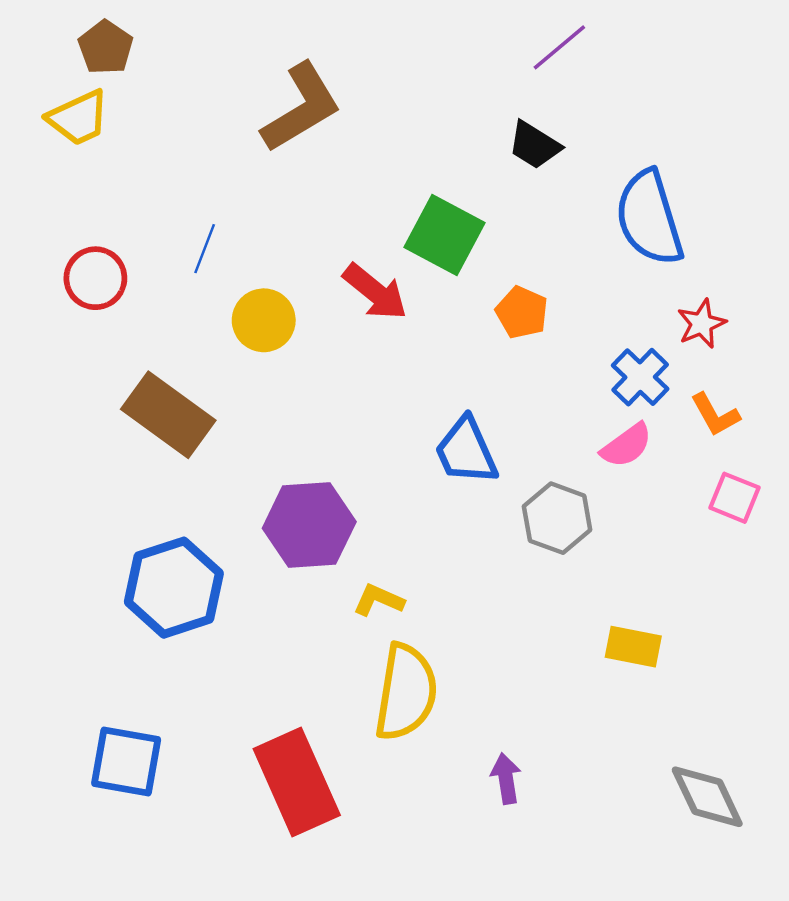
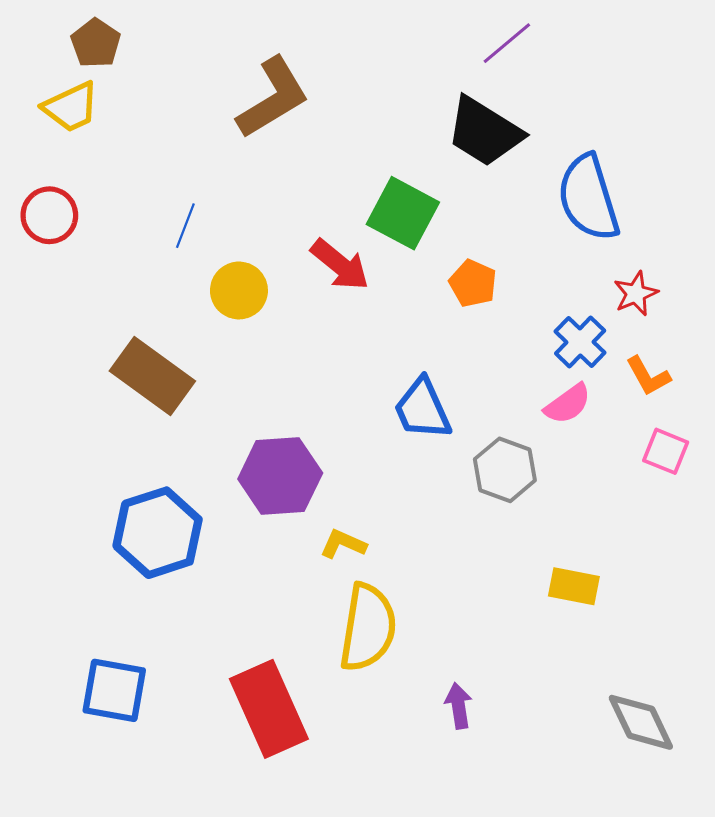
black trapezoid: (534, 145) -> (484, 132), size x1.6
red circle: (95, 278) -> (49, 215), moved

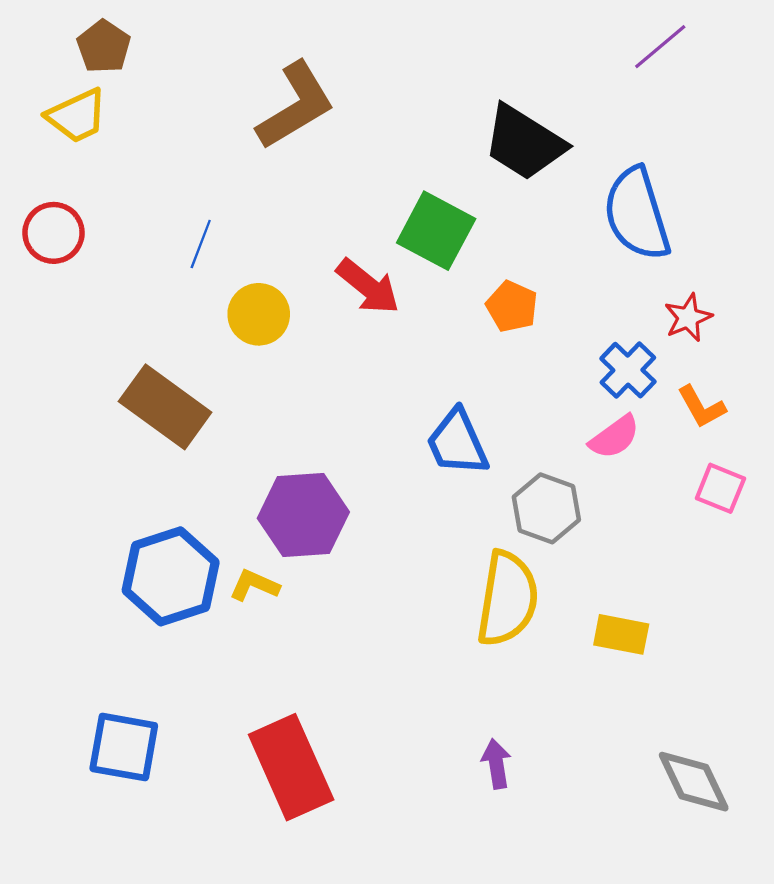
purple line: (507, 43) -> (660, 47), moved
yellow L-shape: (343, 544) -> (254, 585), moved
yellow semicircle: (368, 628) -> (507, 599), moved

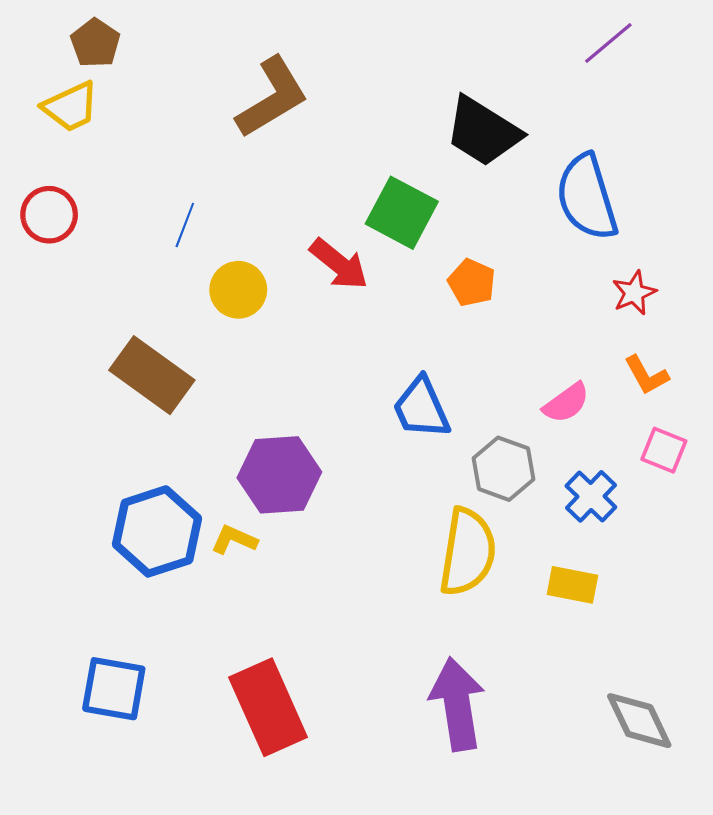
blue cross: (628, 370) -> (591, 496), moved
purple arrow: (496, 764) -> (457, 704), size x2.0

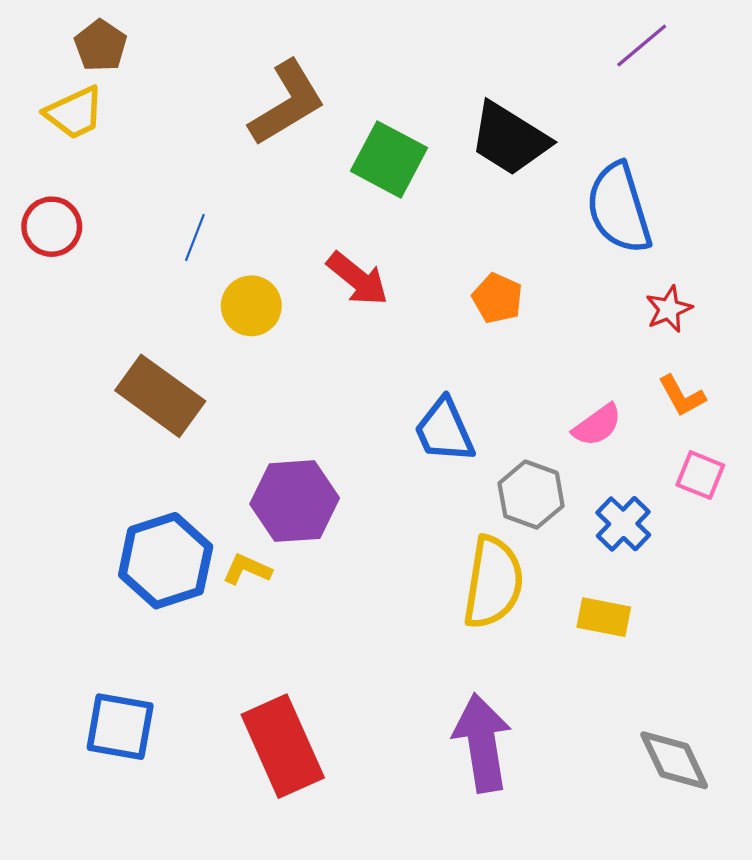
green square: (402, 213) -> (389, 159), moved

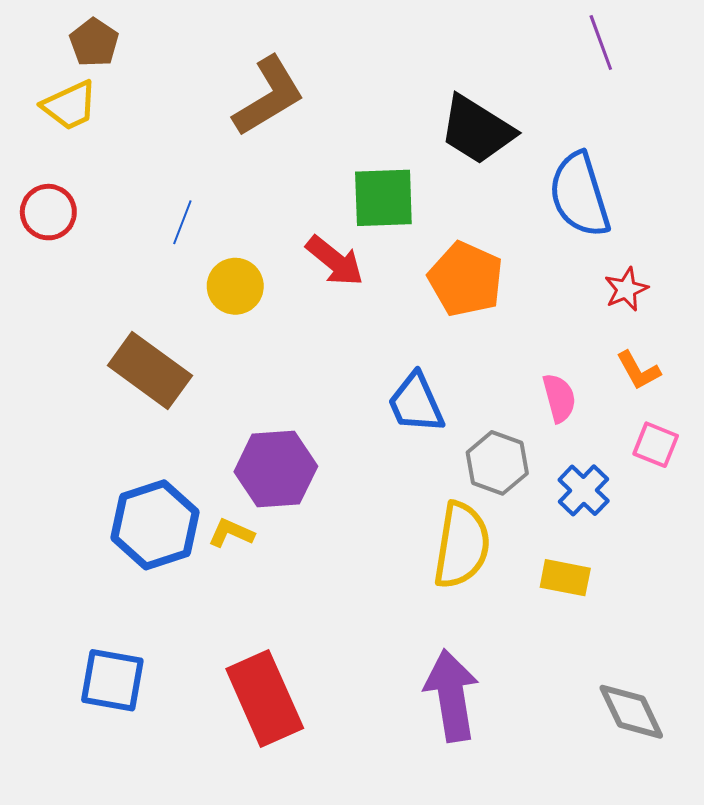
purple line: (642, 46) -> (601, 43), turned -70
green square: (389, 159) -> (383, 198), moved, turned -30
orange pentagon: (497, 298) -> (466, 279), size x1.6
pink semicircle: (597, 425) -> (559, 398), turned -69

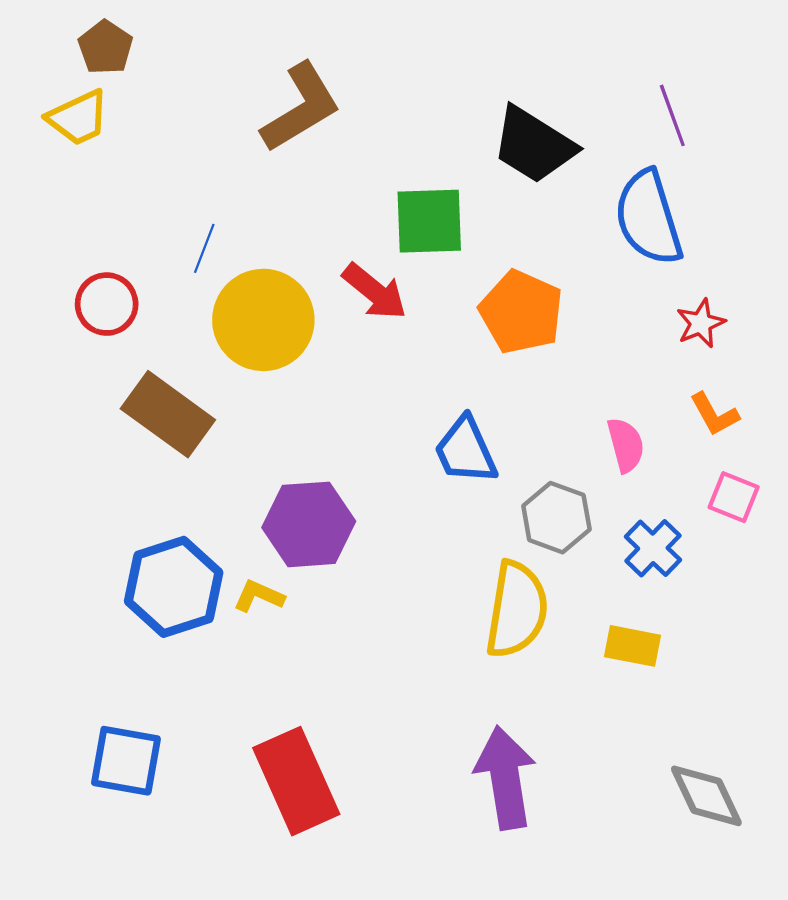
purple line: (601, 43) -> (672, 115), moved
red circle: (48, 212) -> (107, 304), moved
yellow circle: (235, 286) -> (263, 320), size x1.6

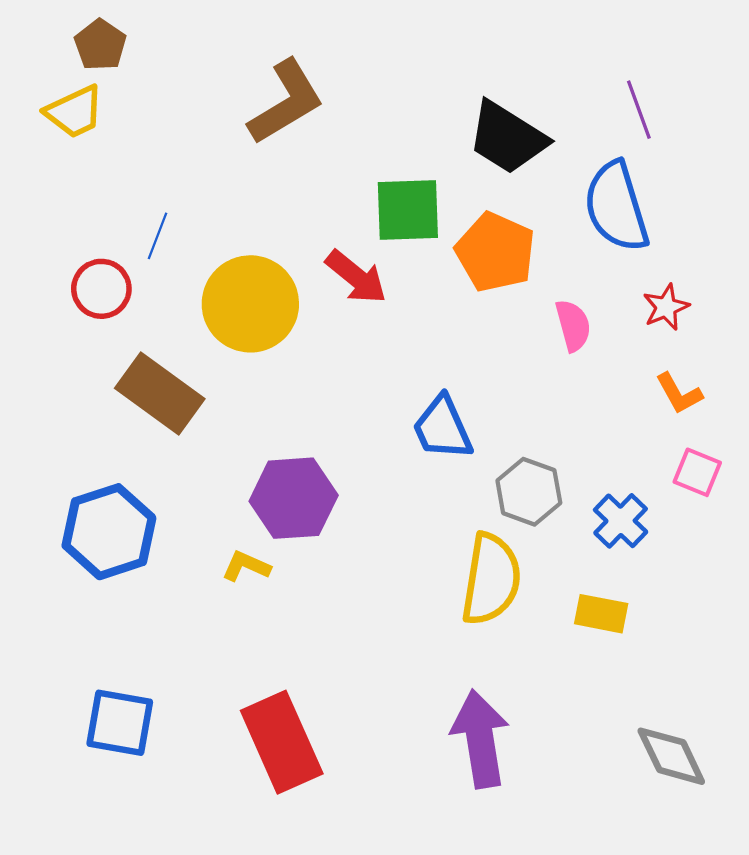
blue line: (204, 248) -> (158, 236), moved
orange pentagon: (521, 312) -> (495, 252), moved
pink semicircle: (626, 445) -> (573, 325), moved
blue hexagon: (174, 587) -> (109, 532), moved

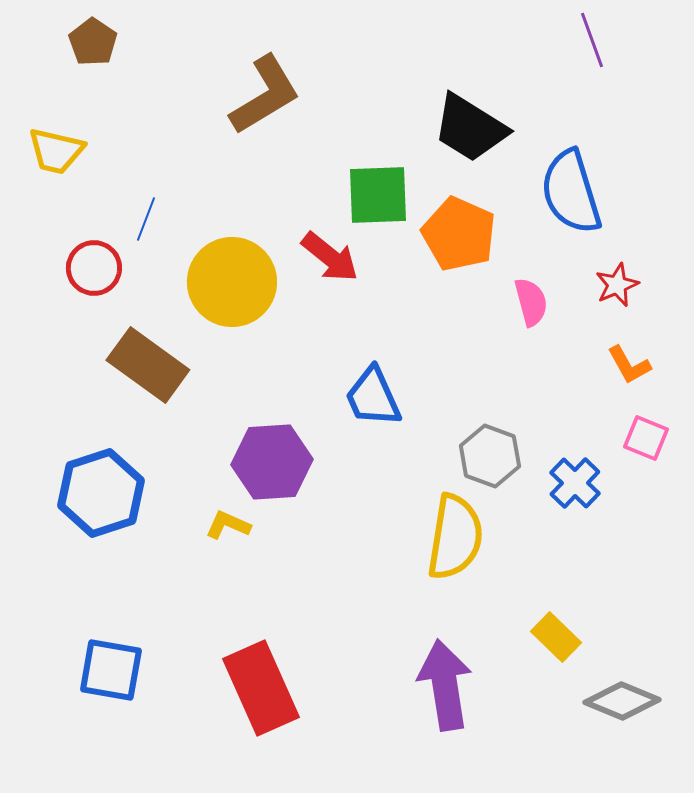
purple line: (639, 110) -> (592, 40), moved
yellow trapezoid: (74, 112) -> (56, 151), moved, turned 38
blue trapezoid: (442, 428) -> (373, 397), moved
yellow rectangle: (601, 614) -> (556, 637), moved, turned 33
gray diamond: (671, 756) -> (622, 701), turned -42

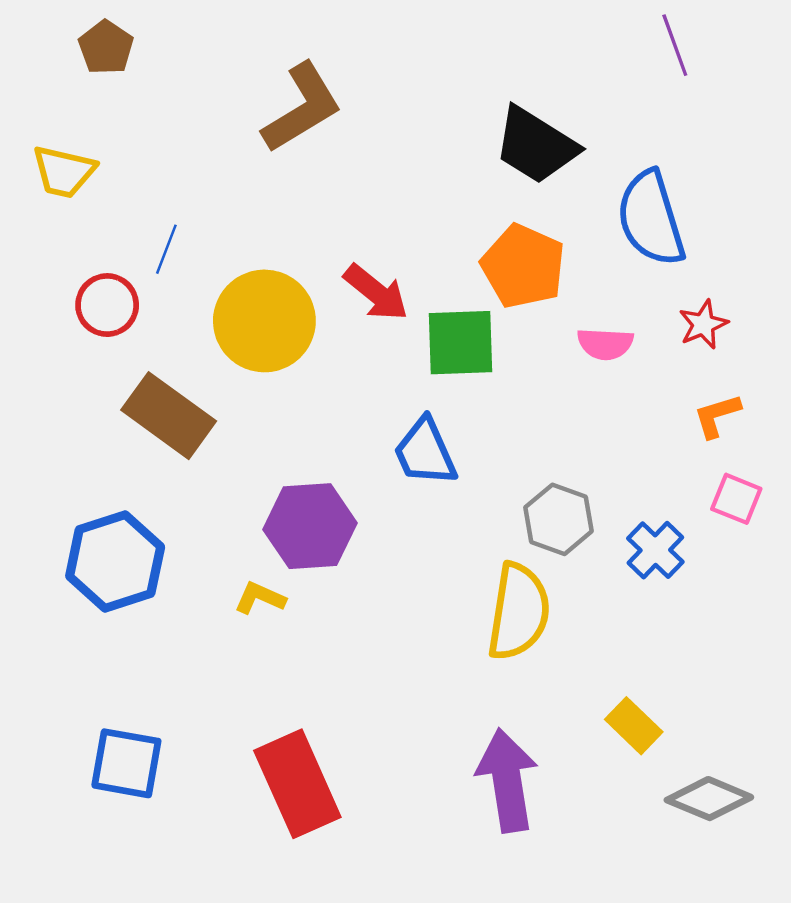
green square: (378, 195) -> (460, 343), moved
pink semicircle: (531, 302) -> (605, 344), turned 108
orange L-shape: (629, 365) -> (717, 416), turned 102

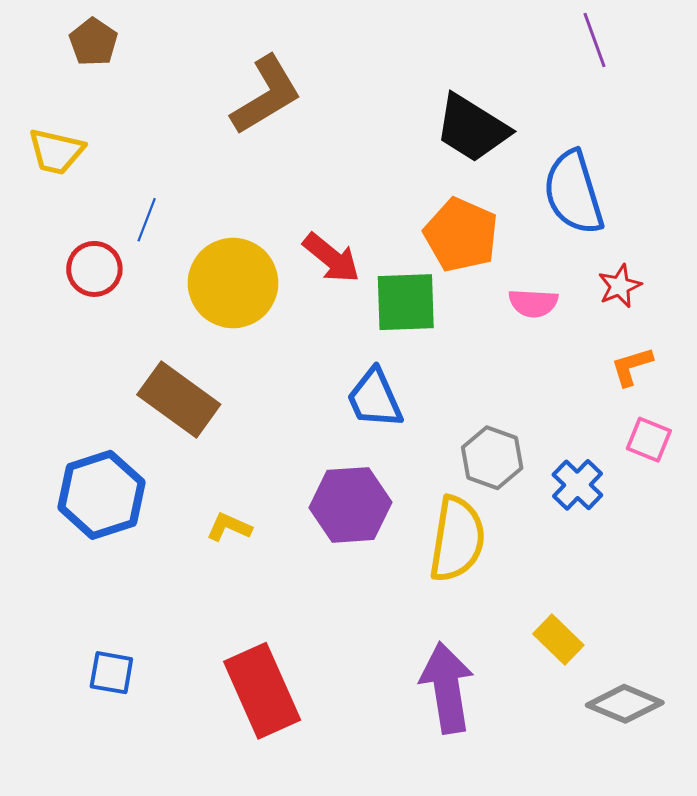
brown rectangle: (169, 416) -> (179, 400), moved
purple hexagon: (310, 526) -> (350, 505), moved
blue square: (126, 763) -> (111, 673), size x0.7

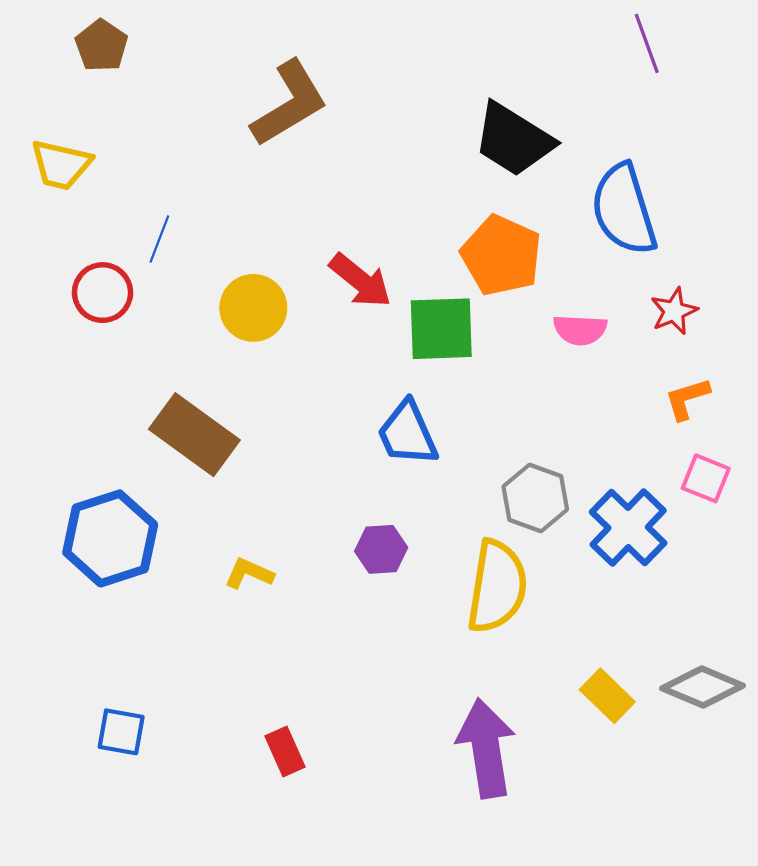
yellow circle: (233, 283) -> (253, 308), size x0.7
blue cross: (577, 485) -> (628, 528), size x1.4
purple hexagon: (350, 505) -> (381, 549), size x0.6
red rectangle: (262, 691) -> (285, 752), size x0.5
gray diamond: (625, 704) -> (702, 687), moved

